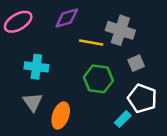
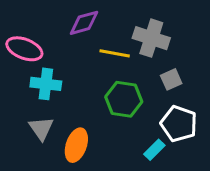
pink ellipse: (18, 22) -> (24, 49), moved, turned 52

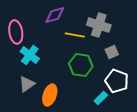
pink ellipse: (24, 49) -> (16, 32), turned 60
cyan cross: (46, 84) -> (30, 55), turned 30
gray triangle: (41, 128) -> (27, 84), turned 30

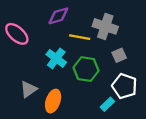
pink ellipse: (16, 32) -> (17, 34), turned -40
cyan cross: (30, 55) -> (56, 58), moved

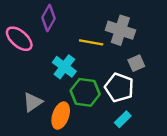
purple diamond: (58, 16) -> (48, 18), moved, turned -45
green hexagon: (86, 69) -> (85, 92), moved
white pentagon: (124, 86) -> (119, 88), moved

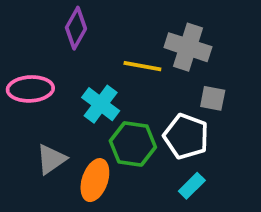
pink ellipse: (19, 39) -> (30, 89), moved, turned -44
gray square: (136, 63) -> (213, 98), turned 35

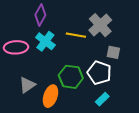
gray cross: (188, 47) -> (100, 25), turned 30
cyan cross: (101, 104) -> (45, 41), moved

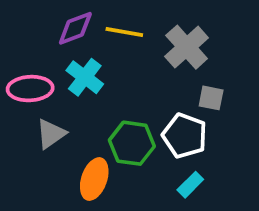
purple diamond: (40, 15) -> (75, 28), turned 40
yellow line: (76, 35) -> (124, 32), moved
gray triangle: (27, 85) -> (51, 134), moved

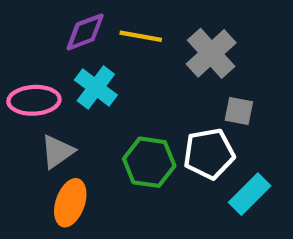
white pentagon: (185, 136) -> (209, 154), turned -30
orange ellipse: (94, 179) -> (70, 203), moved
cyan rectangle: (190, 185) -> (250, 194), moved, size x1.4

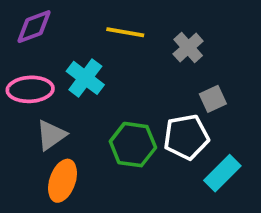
purple diamond: (85, 32) -> (34, 27), moved
gray cross: (211, 53) -> (188, 48), size x0.7
gray square: (239, 111) -> (213, 99), turned -36

